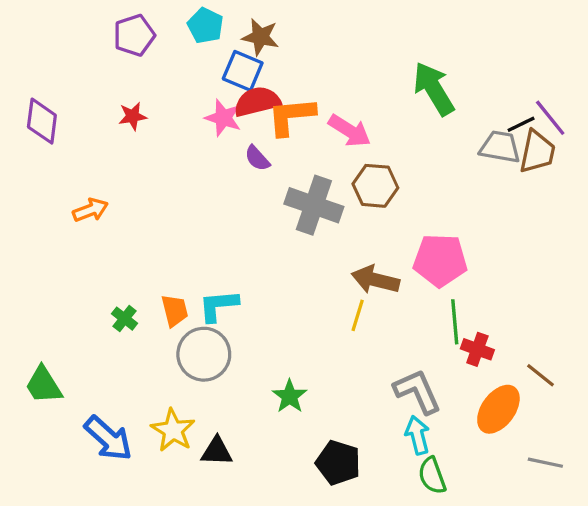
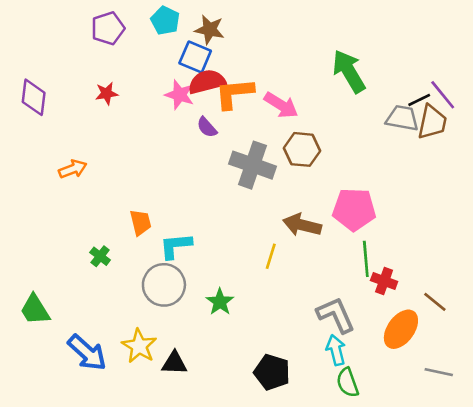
orange trapezoid: (175, 310) -> (140, 222), moved
yellow line: (358, 315) -> (271, 256), moved
green star: (290, 396) -> (220, 302), moved

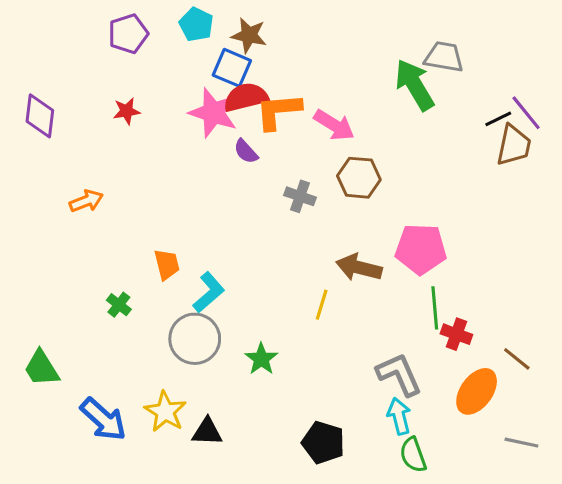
pink star: (180, 95) -> (213, 113), size x1.4
gray trapezoid: (402, 118) -> (444, 57), moved
gray cross: (252, 165) -> (300, 196), size x0.6
cyan L-shape: (176, 246) -> (209, 292), turned 144

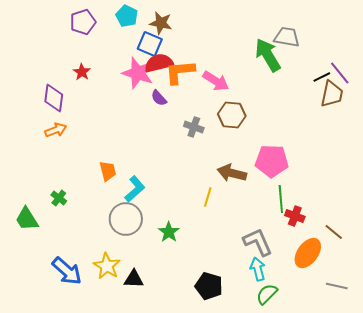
red star: (127, 111) -> (82, 72), turned -30
purple diamond: (40, 116) -> (54, 98), moved
green cross: (119, 305) -> (59, 198), moved
green trapezoid: (41, 368) -> (27, 219), moved
green semicircle: (413, 455) -> (267, 294), turned 65

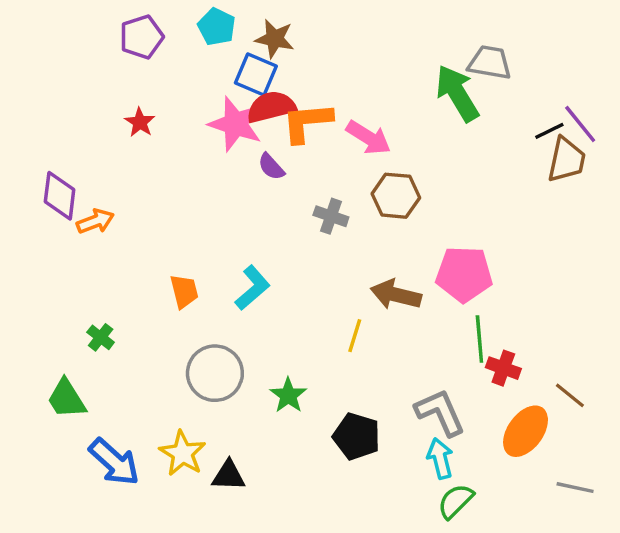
purple diamond: (54, 98) -> (60, 196), moved
cyan L-shape: (135, 189) -> (252, 288), moved
green trapezoid: (27, 219) -> (66, 399), moved
black pentagon: (209, 286) -> (357, 436), moved

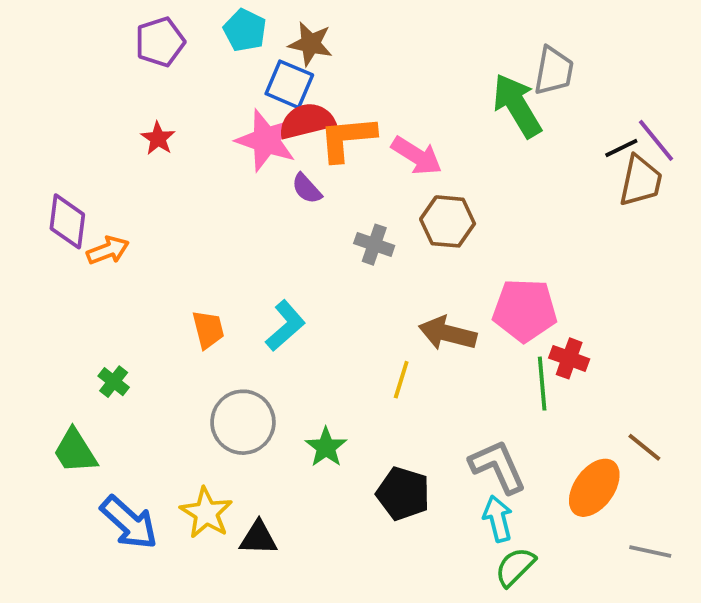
gray trapezoid: (490, 63) -> (554, 71), turned 90
red cross: (503, 368) -> (569, 358), moved

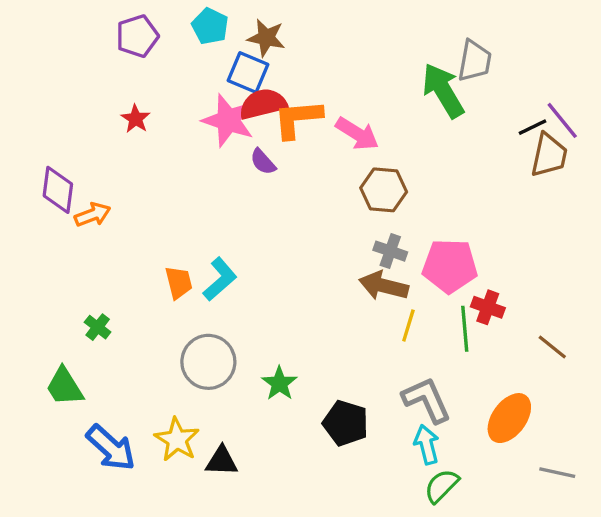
gray cross: (374, 245) -> (390, 251), moved
cyan L-shape: (285, 326) -> (220, 279), moved
yellow line: (401, 380) -> (408, 325), moved
brown line: (644, 447) -> (552, 347), moved

